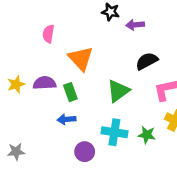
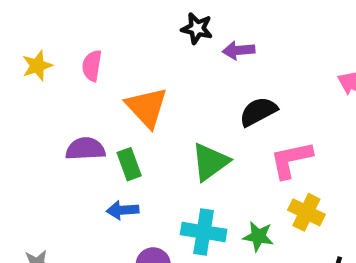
yellow star: (16, 84) -> (37, 66), moved

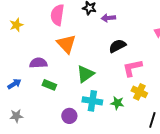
pink semicircle: (92, 66) -> (57, 15), moved, size x1.5
green triangle: (210, 162) -> (85, 74), moved
green rectangle: (129, 164) -> (49, 85), moved, turned -48
blue arrow: (123, 210) -> (14, 84), moved, turned 152

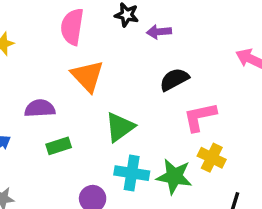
green rectangle: (49, 85) -> (59, 146), turned -40
green star: (117, 103) -> (174, 176), size x1.5

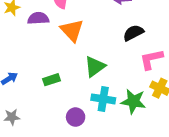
purple semicircle: (40, 108) -> (38, 18), moved

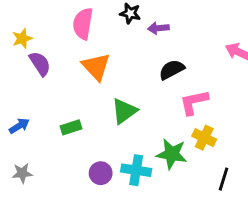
purple semicircle: (38, 18) -> (40, 64), moved, turned 60
cyan cross: (103, 99) -> (136, 170), moved

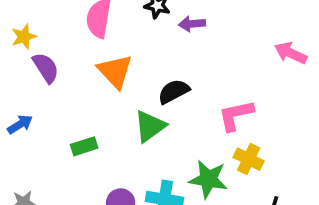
black semicircle: (172, 70) -> (174, 91), moved
blue arrow: (19, 126) -> (20, 124), moved

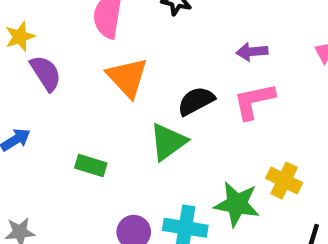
purple arrow: (192, 24) -> (252, 52), moved
pink L-shape: (236, 115) -> (254, 101), moved
green rectangle: (84, 146) -> (91, 165), turned 35

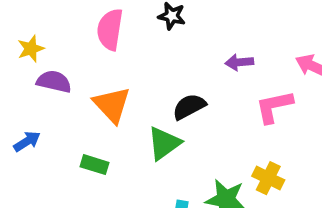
purple semicircle: (46, 73) -> (54, 82), turned -44
orange triangle: (127, 77) -> (112, 105), moved
pink L-shape: (254, 101) -> (274, 107), moved

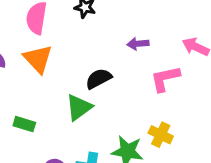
orange triangle: (112, 105) -> (38, 59), moved

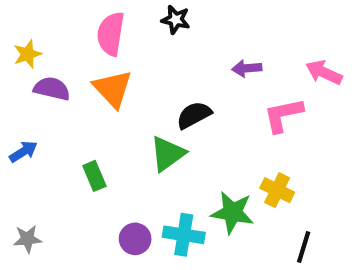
green rectangle: (24, 124) -> (94, 176), turned 50

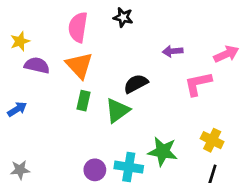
pink arrow: (324, 72) -> (226, 54), turned 130
green rectangle: (94, 176) -> (84, 101), moved, turned 36
yellow cross: (277, 190) -> (212, 140), moved

